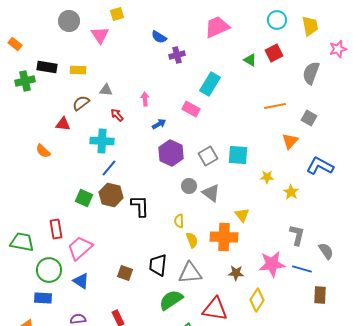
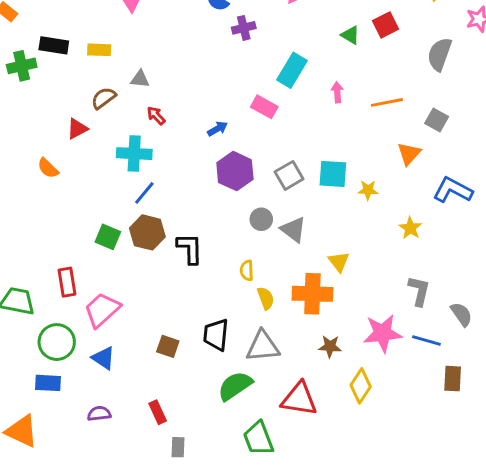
pink arrow: (145, 99) -> (337, 92), moved
red triangle: (63, 124) -> (77, 129), turned -35
yellow star: (267, 177) -> (368, 190), moved

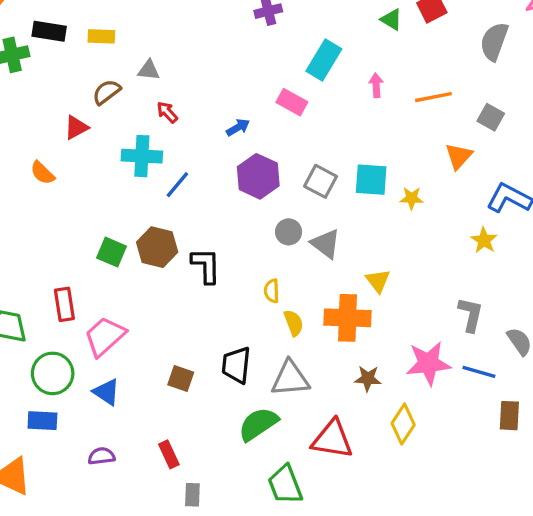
gray square: (289, 175) -> (321, 181), turned -32
blue line: (144, 193) -> (177, 185), moved
yellow star: (410, 228) -> (484, 240), moved

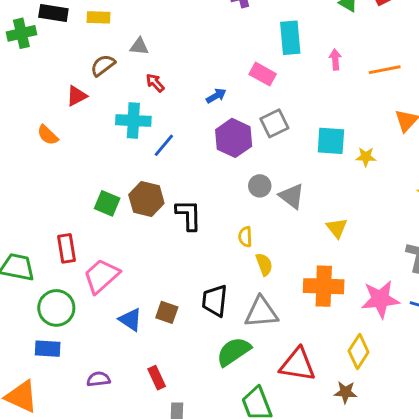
cyan rectangle: (324, 60) -> (290, 38), turned -36
gray square: (321, 181) -> (274, 123), moved, turned 36
orange cross: (348, 318) -> (324, 286), moved
brown star: (368, 379) -> (345, 392), moved
blue triangle: (107, 392) -> (130, 320), moved

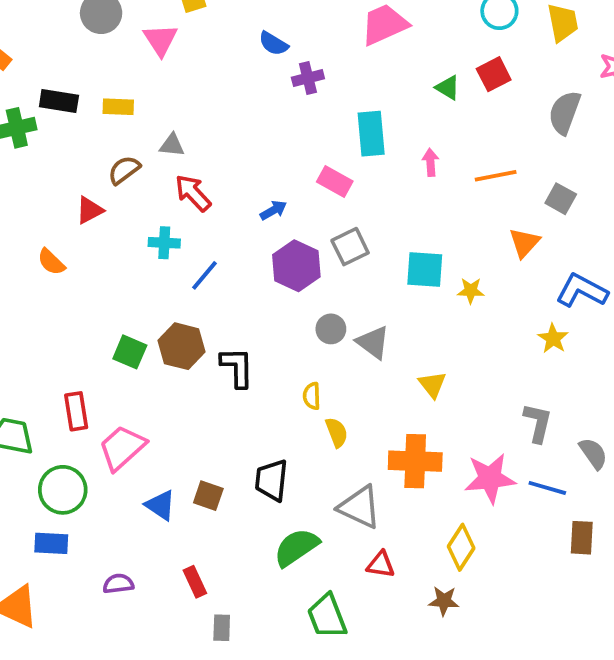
red arrow: (155, 83) -> (193, 193), size x1.5
cyan cross: (133, 121) -> (164, 243), size x0.7
gray triangle: (261, 312) -> (360, 507), moved, turned 30
red triangle: (298, 365) -> (381, 565), size x0.6

